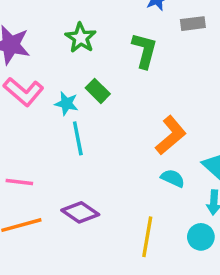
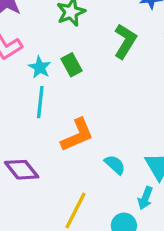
orange L-shape: (171, 135) -> (77, 135), moved

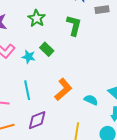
cyan line: (40, 102) -> (27, 90), moved
purple diamond: (22, 170) -> (37, 120), turned -55

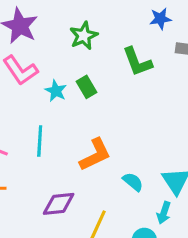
green L-shape: (74, 25) -> (137, 62), turned 130
purple diamond: (37, 120) -> (59, 204), moved

